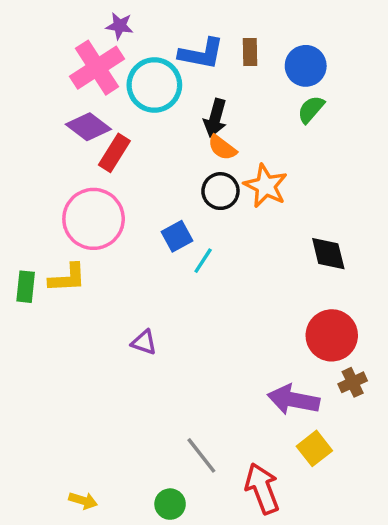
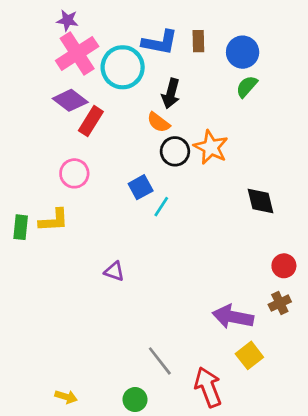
purple star: (120, 26) -> (67, 20), moved
orange semicircle: (222, 148) -> (158, 122), moved
pink circle: (94, 219) -> (74, 173), size x0.6
red circle: (332, 335) -> (284, 266), moved, size x0.6

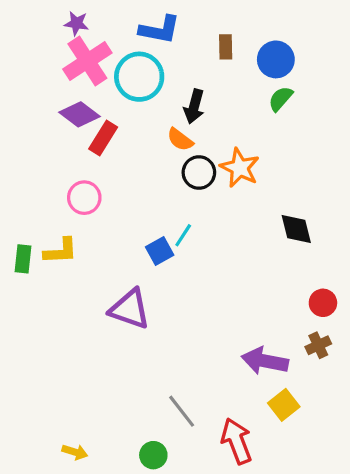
blue L-shape: (160, 42) -> (160, 30), moved
blue square: (141, 187) -> (160, 251), moved
purple triangle: (114, 271) -> (130, 309), size x1.8

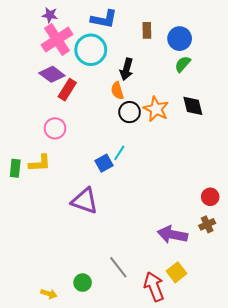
orange semicircle: (180, 140) -> (117, 91), turned 36
black diamond: (296, 229) -> (193, 106), moved
yellow square: (284, 405) -> (177, 272), moved
green circle: (153, 455) -> (83, 283), moved

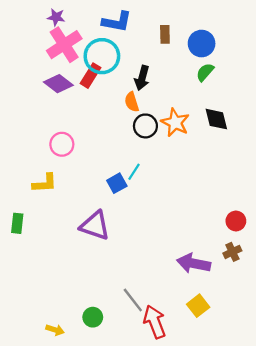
red rectangle: (67, 90) -> (90, 76), moved
green rectangle: (15, 168) -> (17, 223), moved
red arrow: (154, 287) -> (155, 322), moved

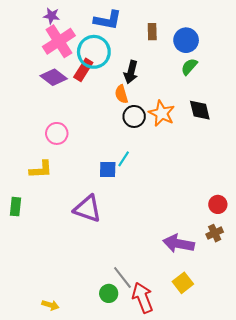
blue square: (117, 183) -> (108, 169), turned 30
green circle: (93, 317) -> (109, 293), moved

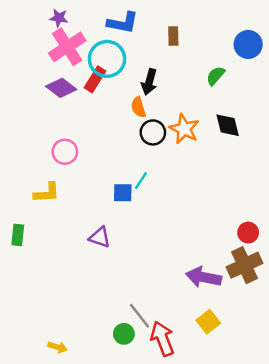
blue circle: (186, 40) -> (248, 44), moved
purple triangle: (88, 209) -> (100, 237), size x0.7
brown cross: (215, 233) -> (245, 265), size x1.8

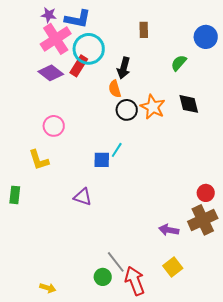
blue L-shape: (123, 23) -> (78, 19), moved
yellow L-shape: (47, 193) -> (39, 160), turned 75
purple arrow: (204, 277) -> (169, 230), size x0.7

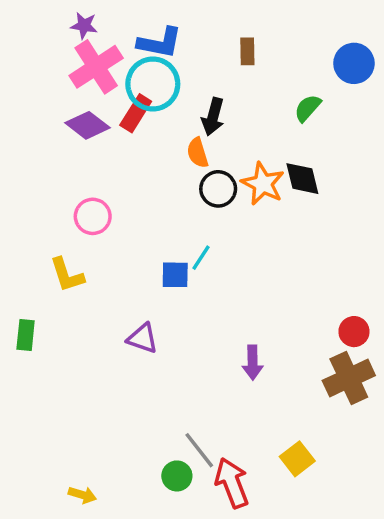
blue L-shape: (78, 19) -> (160, 43), moved
black diamond: (189, 104) -> (302, 179), moved
purple arrow: (169, 230) -> (253, 363), moved, turned -102

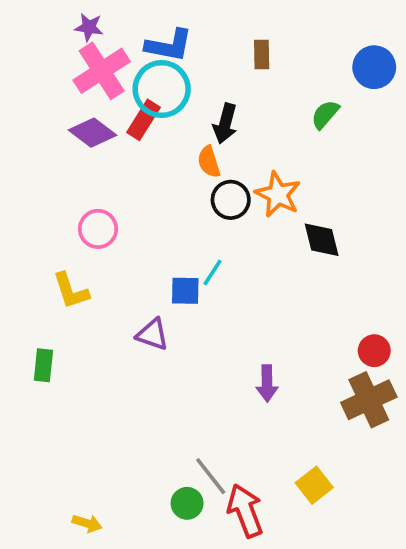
black diamond: (302, 179) -> (322, 240), moved
green rectangle: (26, 335) -> (43, 365), moved
purple triangle: (143, 338) -> (153, 334), moved

